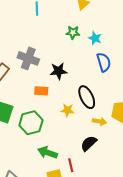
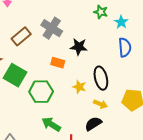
yellow arrow: (100, 121) -> (100, 104), moved

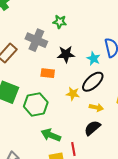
green star: (101, 12) -> (60, 22), moved
cyan star: (121, 22) -> (93, 59), moved
black ellipse: (101, 78) -> (93, 82), turned 70

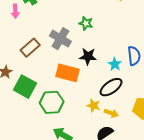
orange rectangle: (48, 73) -> (67, 73), size x1.6
yellow star: (73, 94) -> (93, 106), moved

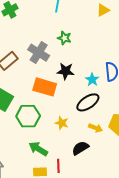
yellow star: (93, 106) -> (62, 123), moved
yellow arrow: (111, 113) -> (95, 128), moved

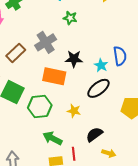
green star: (64, 38) -> (70, 18), moved
gray cross: (39, 53) -> (46, 42), turned 30
yellow arrow: (95, 128) -> (109, 153), moved

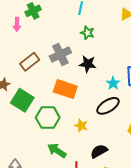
black star: (74, 59) -> (88, 64), moved

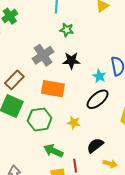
brown rectangle: (30, 62) -> (14, 80), moved

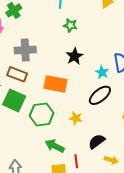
gray cross: (43, 55) -> (25, 50), moved, turned 30
black star: (71, 61) -> (74, 56), turned -30
brown rectangle: (14, 80) -> (17, 74), turned 66

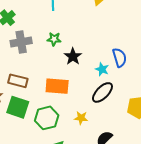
green star: (70, 25) -> (54, 39), moved
gray cross: (25, 50) -> (21, 42), moved

